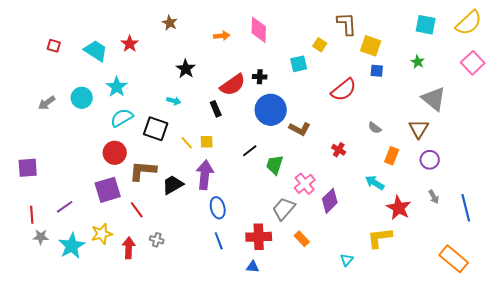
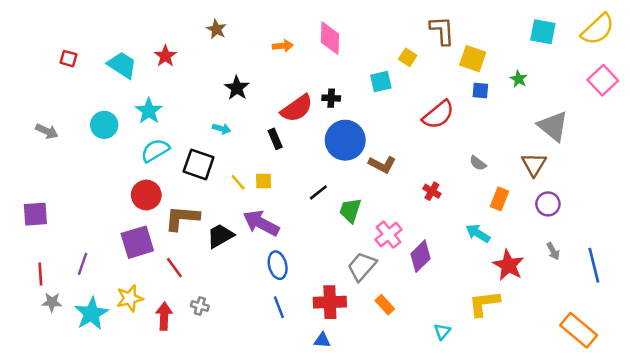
green star: (418, 62) -> (519, 79), moved
gray arrow: (47, 103) -> (47, 131), moved, turned -120
purple arrow: (205, 175) -> (261, 223), turned -68
purple line: (65, 207) -> (83, 264), turned -36

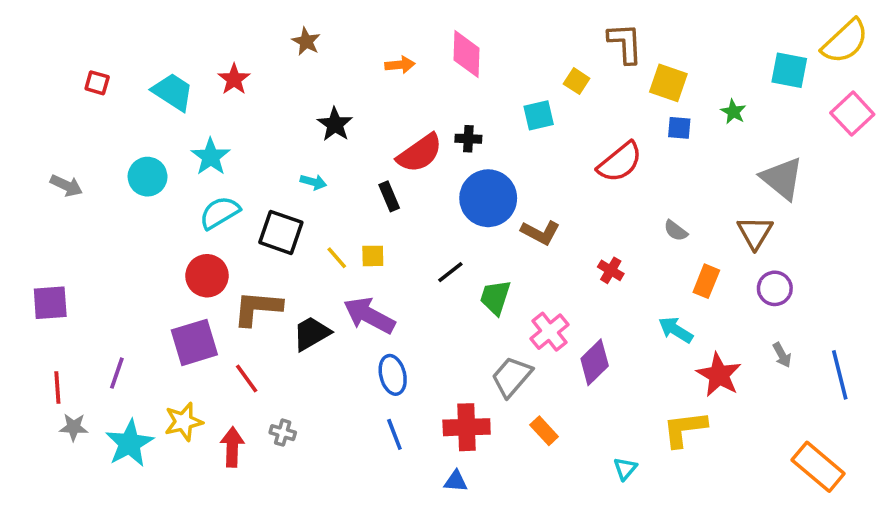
cyan square: (543, 32) -> (789, 70), moved

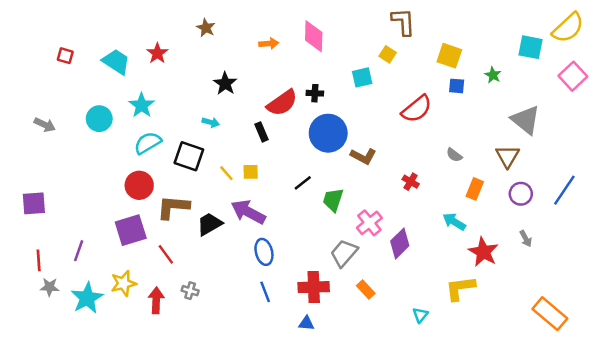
brown L-shape: (625, 43) -> (403, 22), moved
blue line: (840, 375) -> (564, 190), moved, turned 48

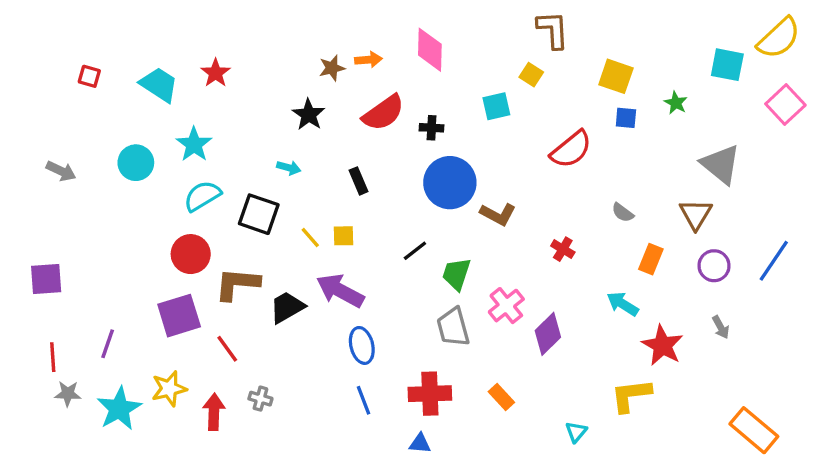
brown star: (206, 28) -> (332, 68), moved, turned 30
red semicircle: (282, 103) -> (383, 113), moved
gray trapezoid: (344, 253) -> (453, 327), moved, turned -56

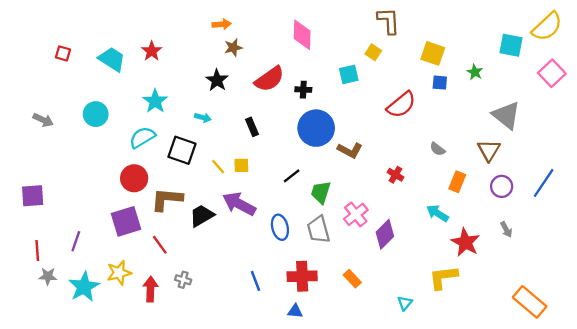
orange arrow: (368, 60) -> (222, 24), moved
cyan star: (194, 144) -> (155, 101), moved
blue ellipse: (362, 345) -> (280, 227), moved

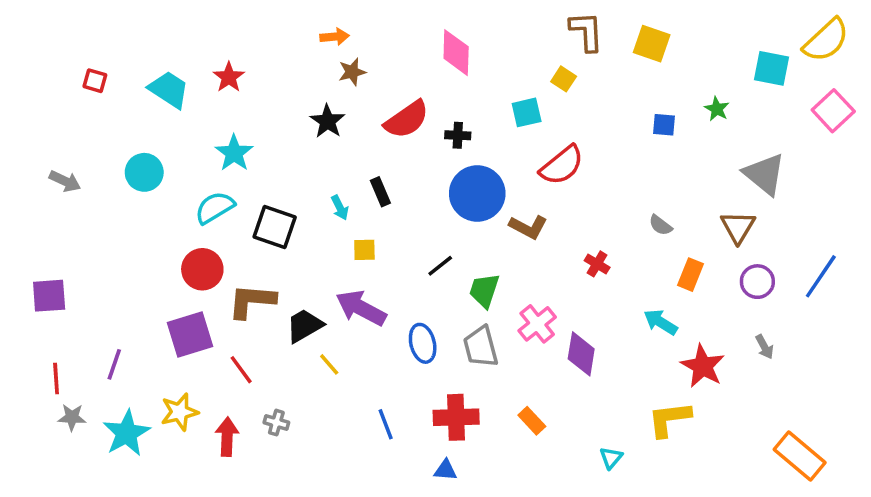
yellow square: (433, 53) -> (652, 44), moved
red semicircle: (401, 105) -> (562, 165), moved
cyan arrow: (203, 118) -> (340, 208), moved, turned 49
yellow line: (218, 167) -> (329, 364), moved
purple diamond: (385, 234) -> (581, 354), turned -36

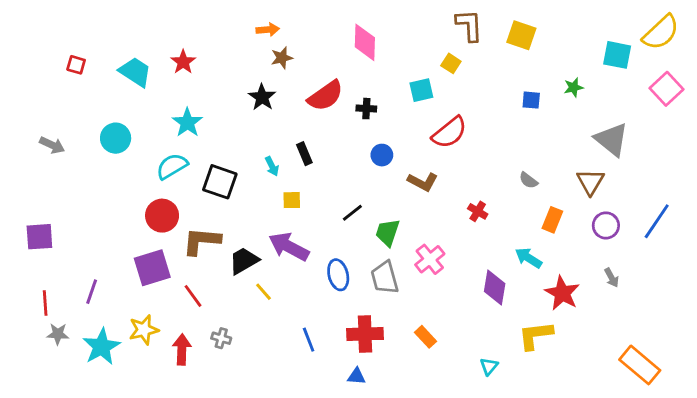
green star: (717, 109) -> (574, 87), turned 30
blue circle: (477, 193) -> (382, 155), size x0.5
purple diamond: (581, 354) -> (495, 287), moved

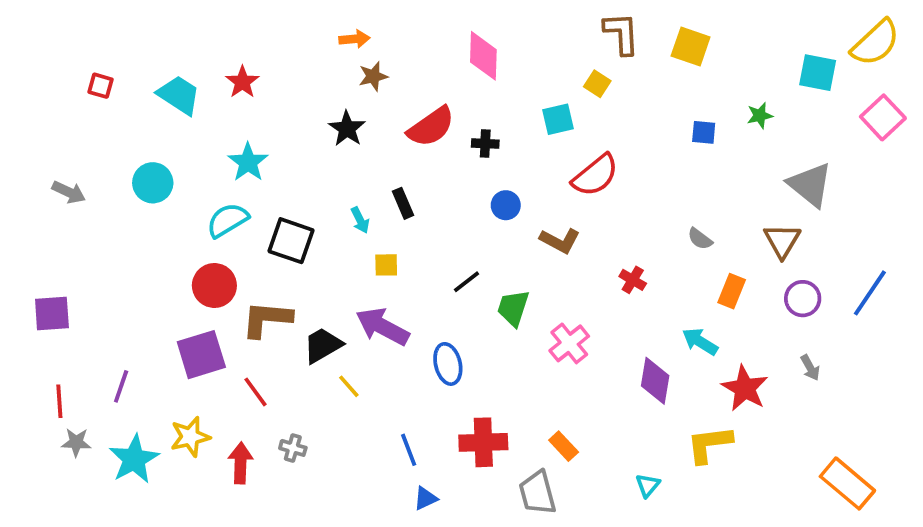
gray trapezoid: (385, 278) -> (537, 493), moved
blue triangle: (357, 376) -> (425, 498), moved, turned -30

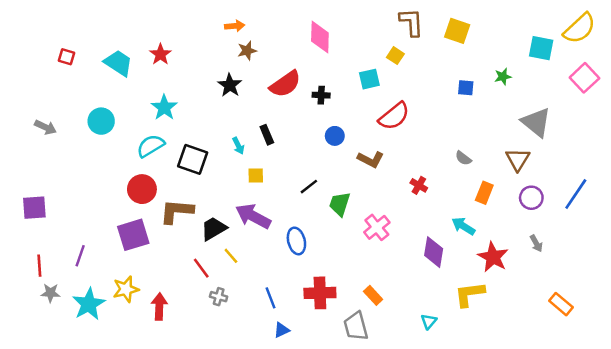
red line: (255, 392) -> (201, 268), moved
gray cross: (293, 448) -> (219, 297), moved
orange rectangle: (847, 483) -> (561, 304), moved, size x0.7

